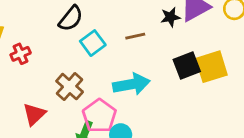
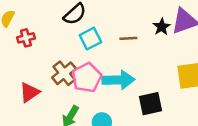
black star: (170, 17) -> (162, 27), turned -30
black square: (187, 66) -> (151, 104), moved
pink pentagon: (99, 116) -> (87, 78), moved

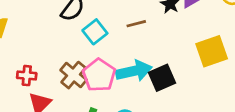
red cross: (26, 38) -> (27, 76), moved, turned 30
black square: (151, 104) -> (162, 78), moved

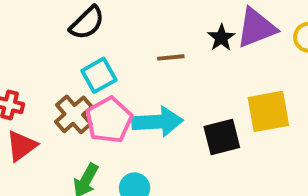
cyan square: (95, 32) -> (99, 75), moved
black square: (162, 78) -> (222, 137), moved

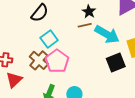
black star: (221, 38) -> (89, 12), moved
cyan arrow: (158, 122) -> (107, 34), moved, turned 40

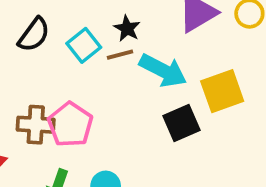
cyan square: (49, 39) -> (84, 45), moved
brown cross: (39, 60) -> (36, 125), turned -36

